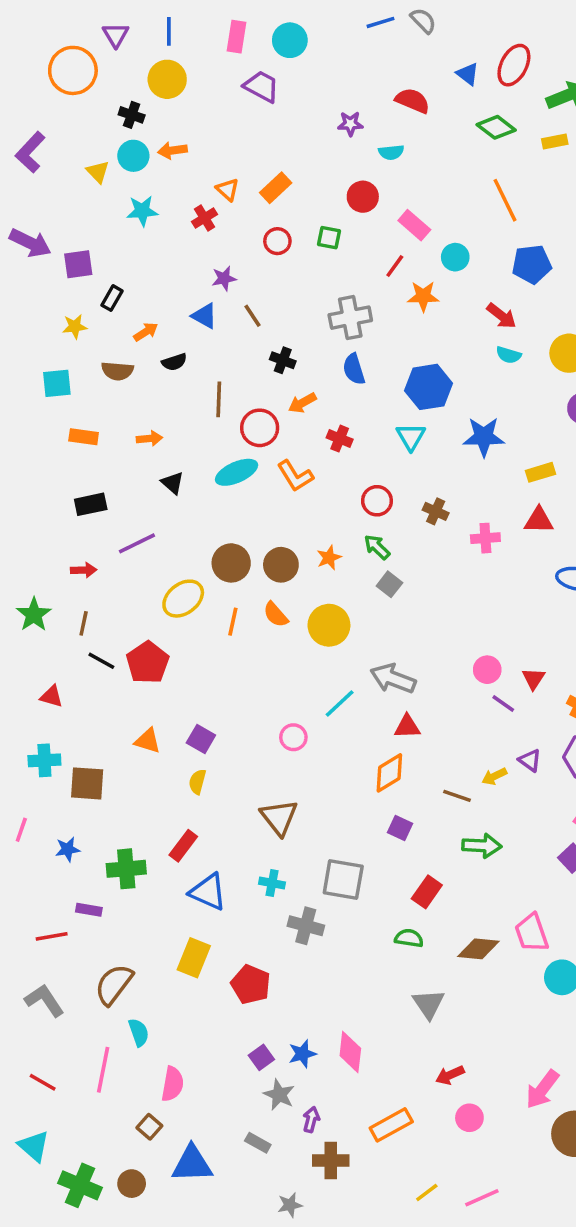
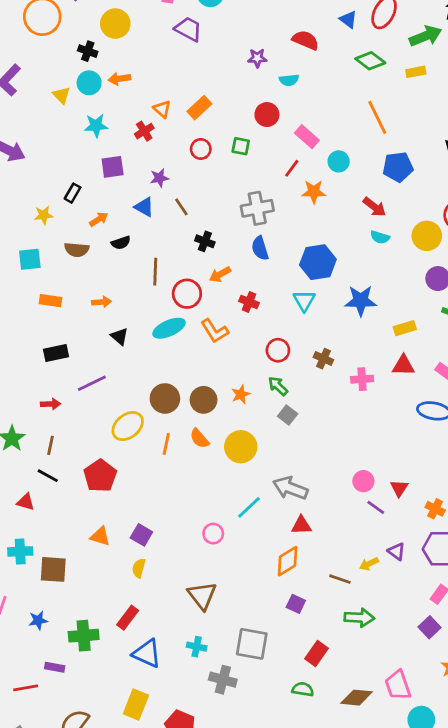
purple square: (78, 264) -> (113, 167), moved
black line: (101, 661) -> (48, 476), moved

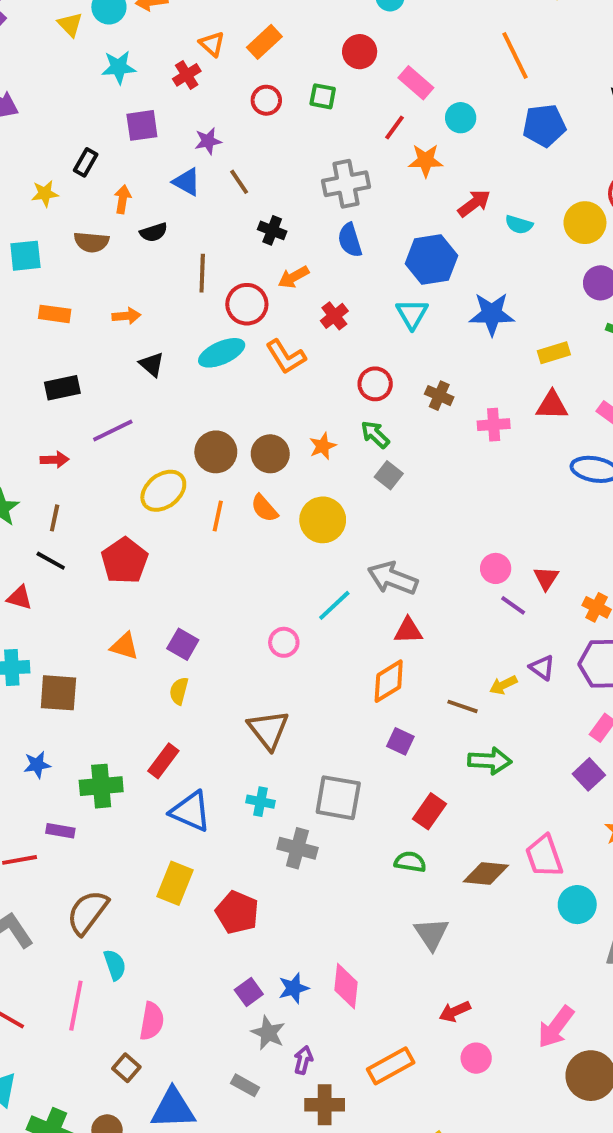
red arrow: (374, 207) -> (474, 203), moved, turned -75
orange arrow: (99, 219) -> (123, 199), turned -48
red cross: (249, 302) -> (334, 316), turned 30

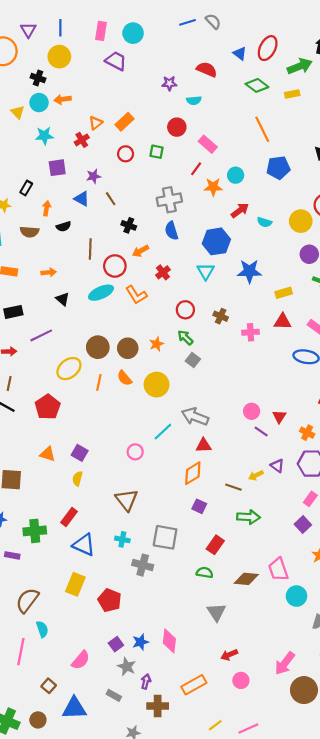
orange triangle: (212, 44) -> (96, 123), turned 40
cyan circle: (461, 118) -> (236, 175), moved
pink semicircle: (152, 1021) -> (81, 660), moved, turned 30

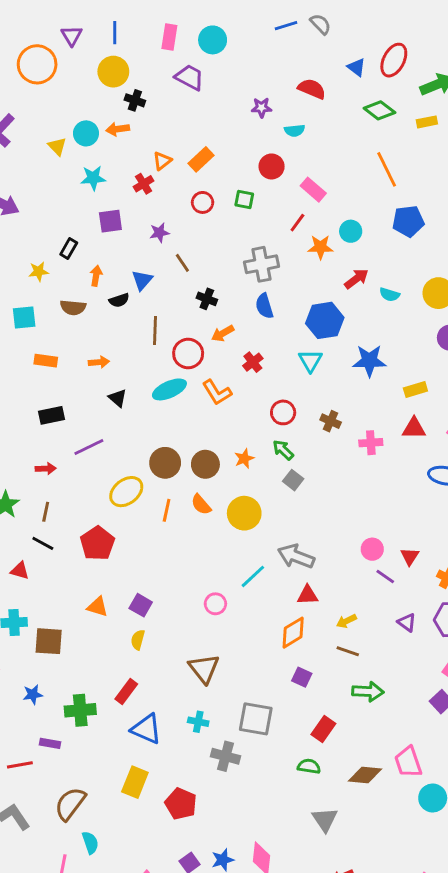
black cross: (38, 78) -> (135, 100), moved
blue triangle: (82, 199) -> (142, 280), moved, turned 42
yellow arrow: (256, 475) -> (346, 621), moved

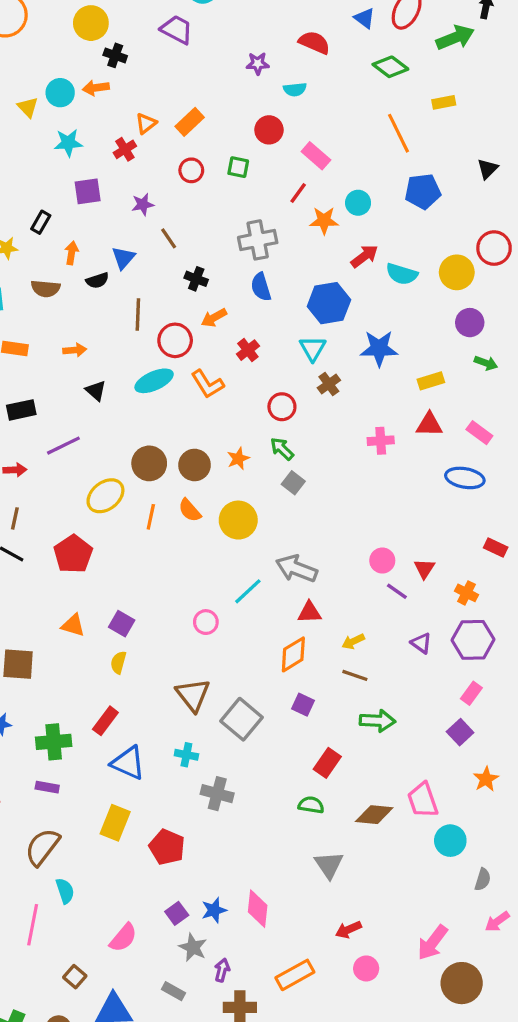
yellow rectangle: (427, 122) -> (444, 102), moved
cyan semicircle: (390, 295) -> (402, 274), size x1.4
brown cross: (331, 421) -> (329, 384), moved, turned 30
gray square: (256, 719) -> (241, 719), moved, turned 30
purple rectangle: (50, 743) -> (47, 787), moved

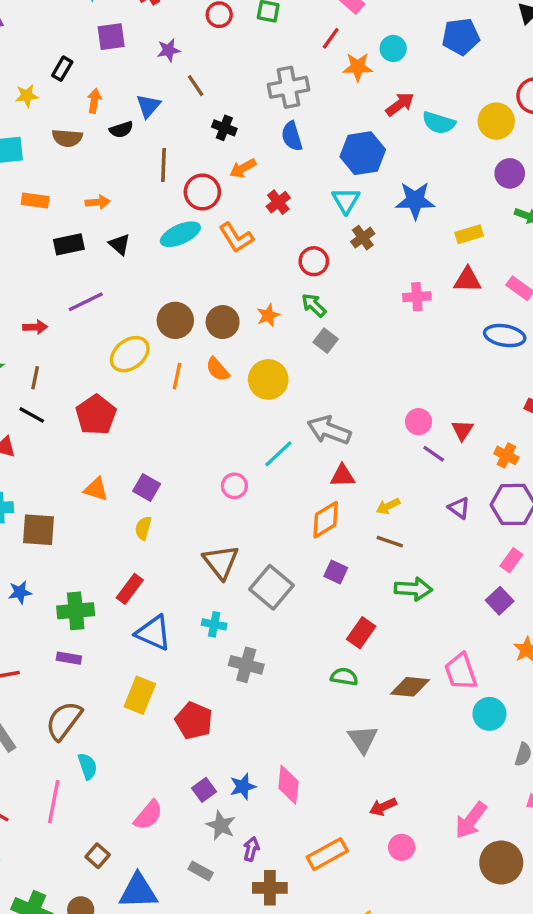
black rectangle: (21, 410) -> (69, 244), moved

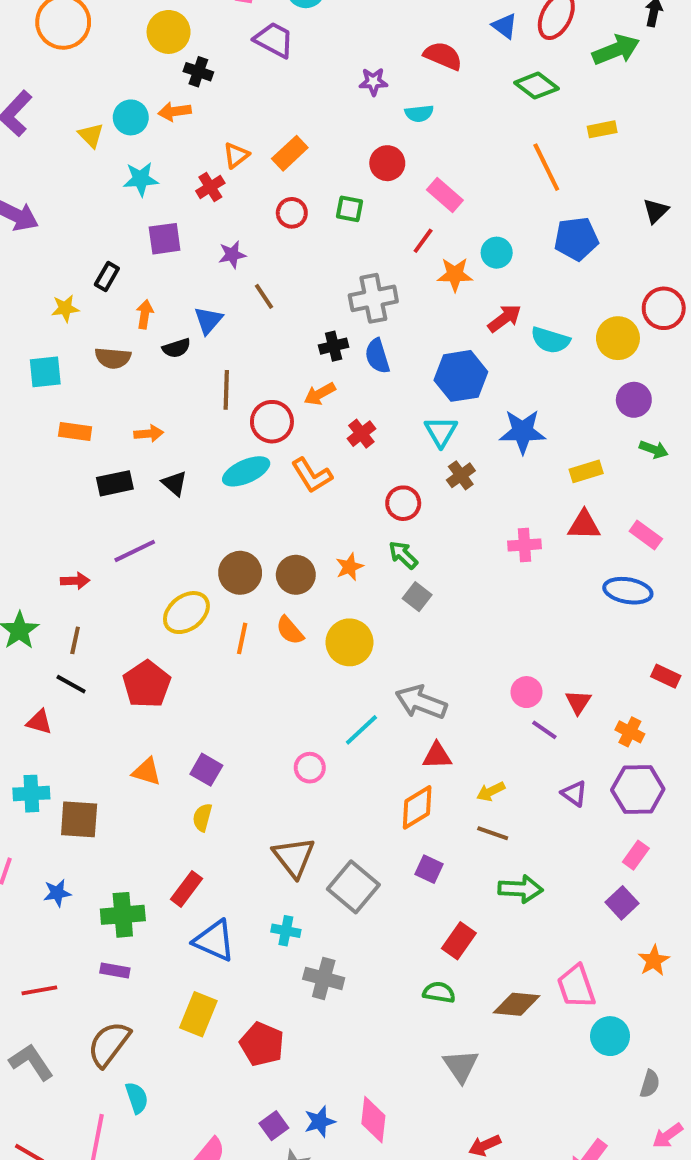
black cross: (224, 128) -> (334, 346), moved, turned -35

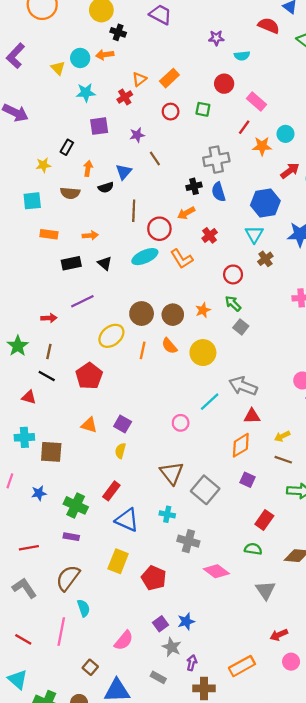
red semicircle: (443, 56) -> (269, 26), moved
green cross: (123, 915) -> (76, 505), turned 30
pink diamond: (373, 1120) -> (216, 571), moved, turned -60

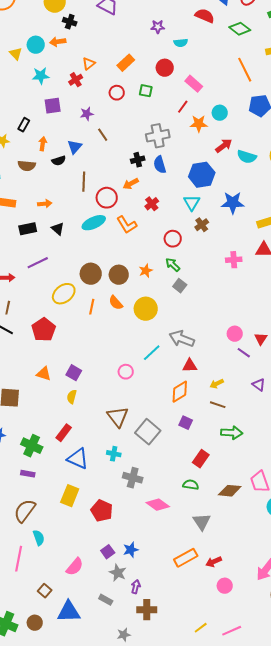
orange rectangle: (169, 78) -> (126, 63), moved
orange rectangle: (242, 666) -> (186, 558), moved

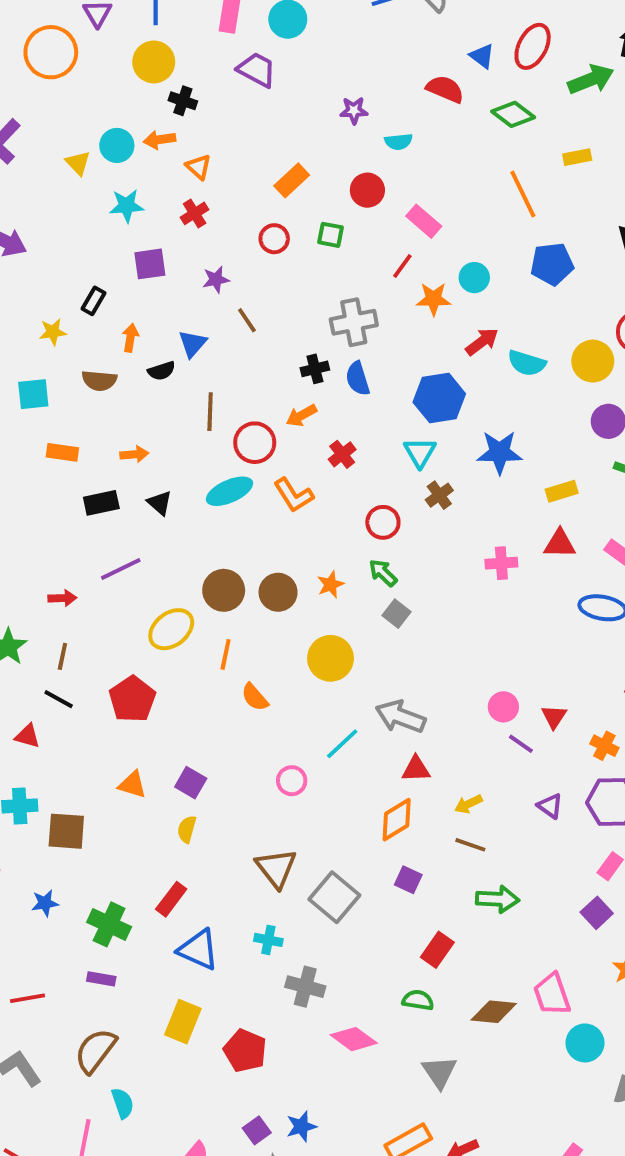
orange triangle: (89, 64) -> (198, 167), moved, turned -40
orange semicircle: (116, 303) -> (255, 697), moved

